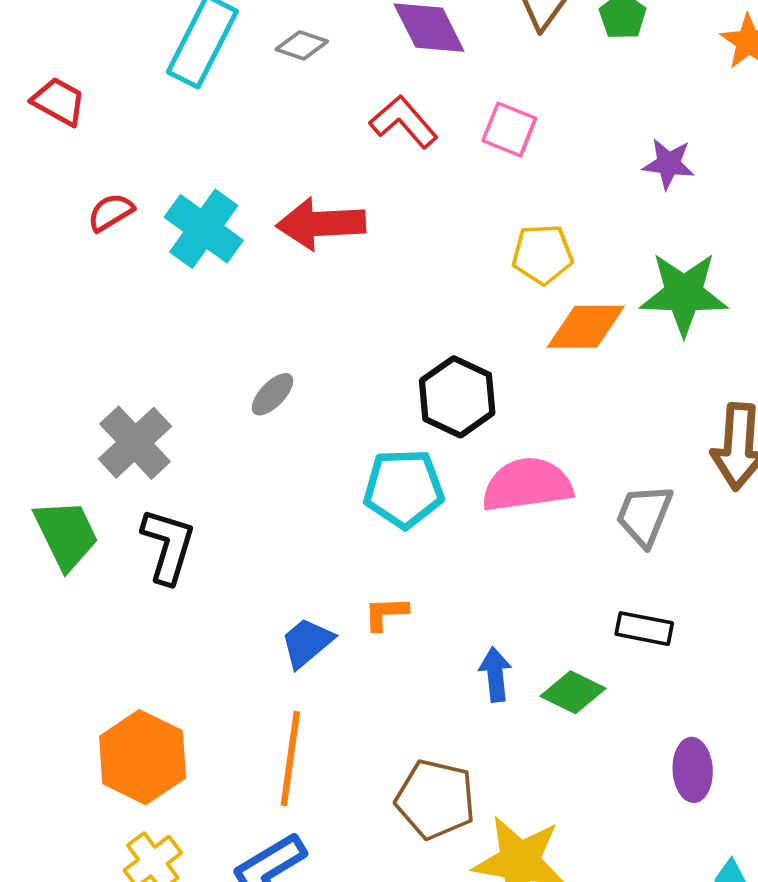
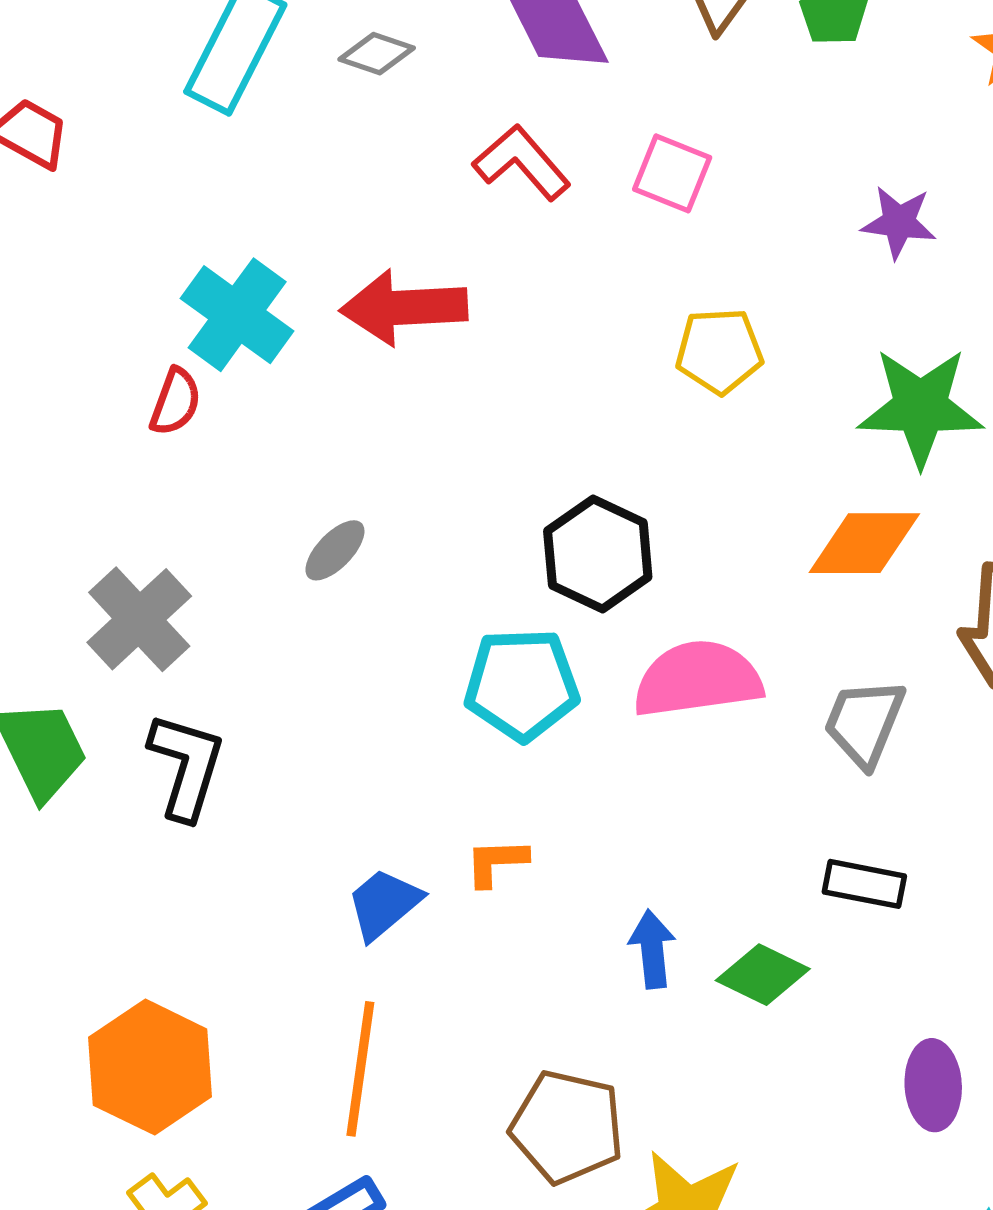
red semicircle: (111, 212) -> (175, 402), moved, turned 141
orange diamond: (586, 327) -> (864, 543), moved

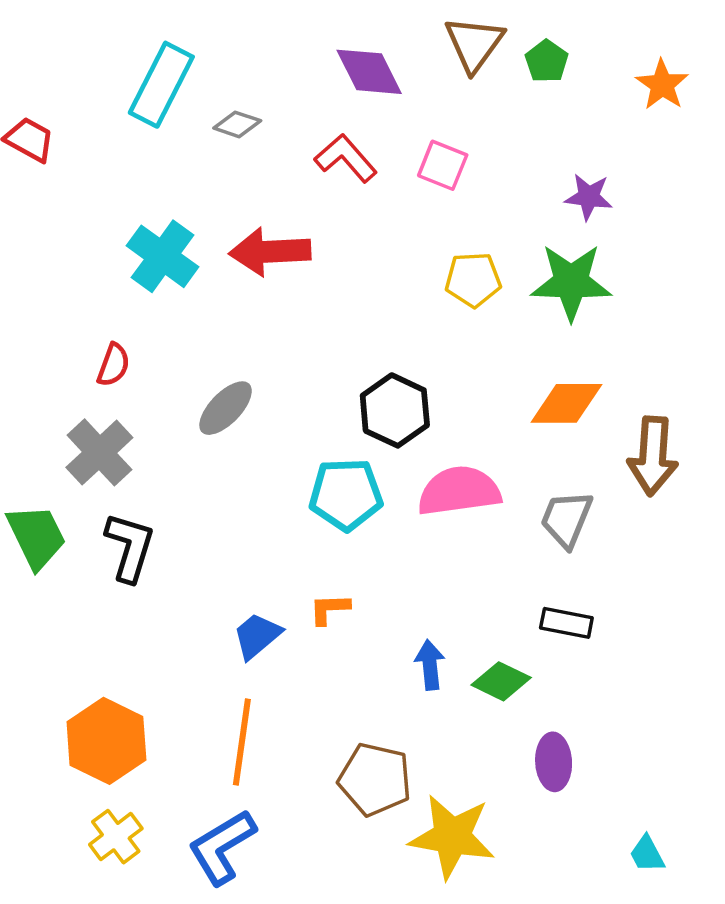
gray diamond: (377, 54) -> (237, 124), moved
red semicircle: (175, 402) -> (113, 365), moved
green star: (921, 407) -> (571, 282), moved
gray ellipse: (335, 550) -> (226, 408), size x1.4
purple ellipse: (933, 1085) -> (554, 762), moved

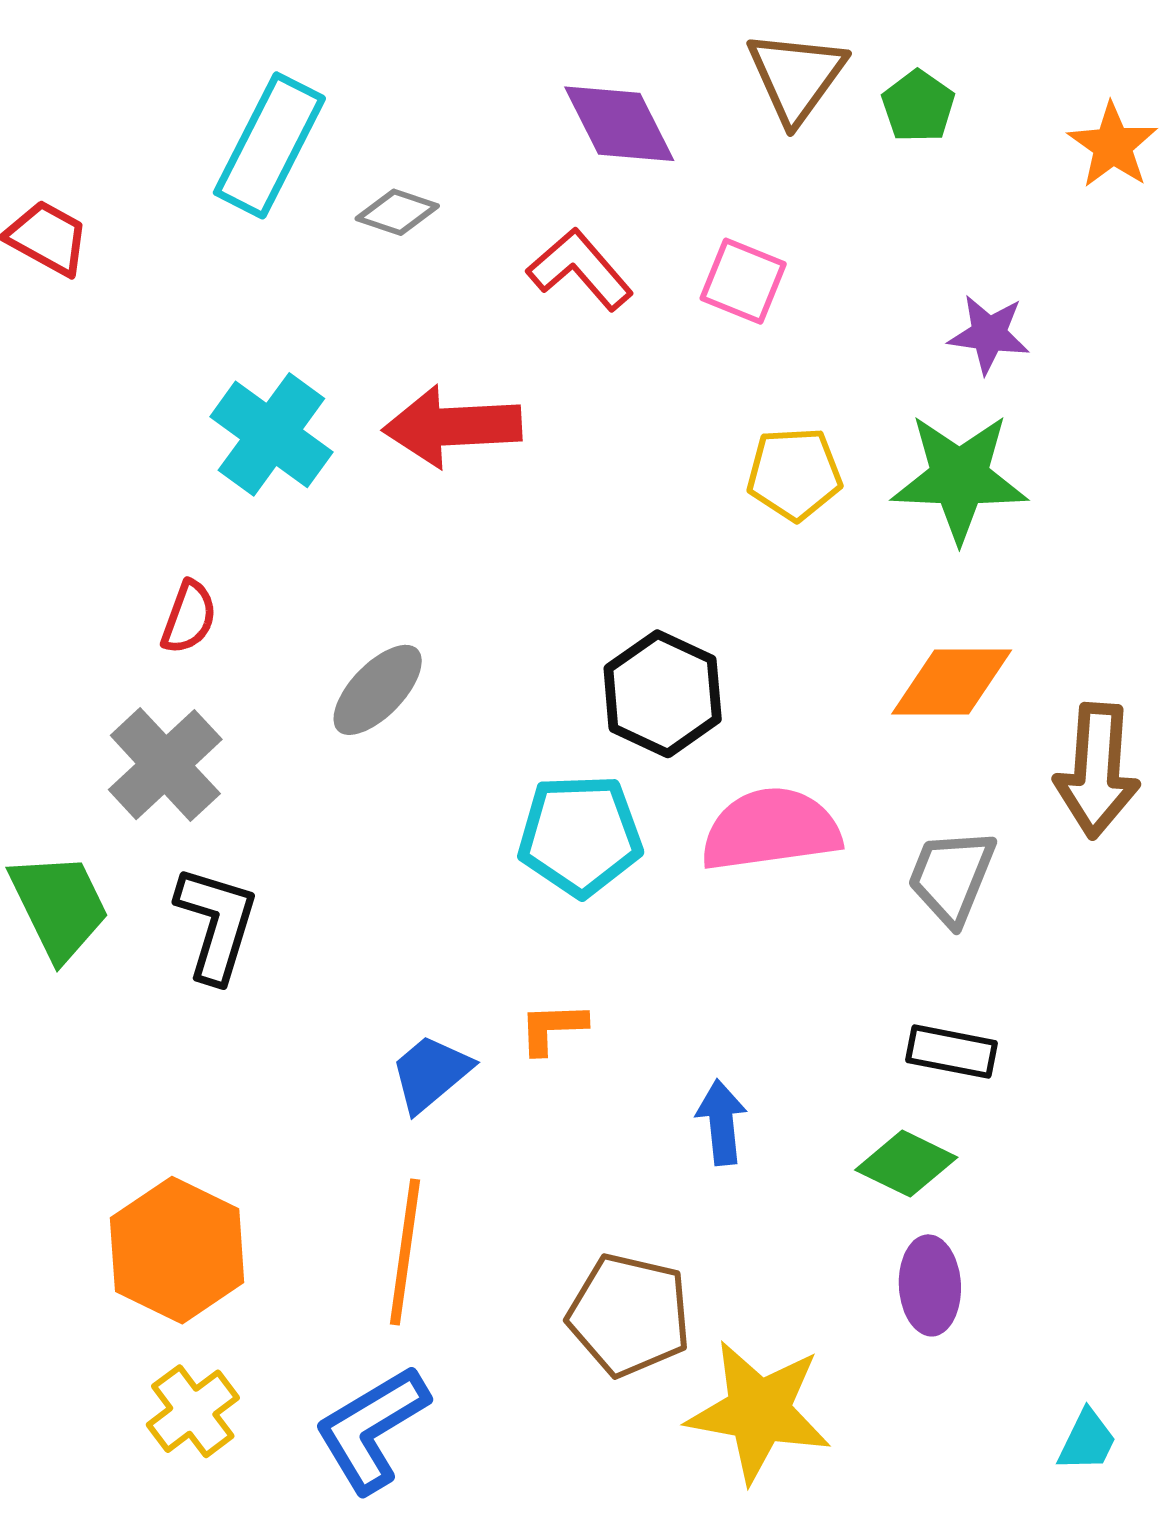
green diamond: (501, 681) -> (906, 1164), moved
cyan trapezoid: (647, 854) -> (1087, 1441), turned -126

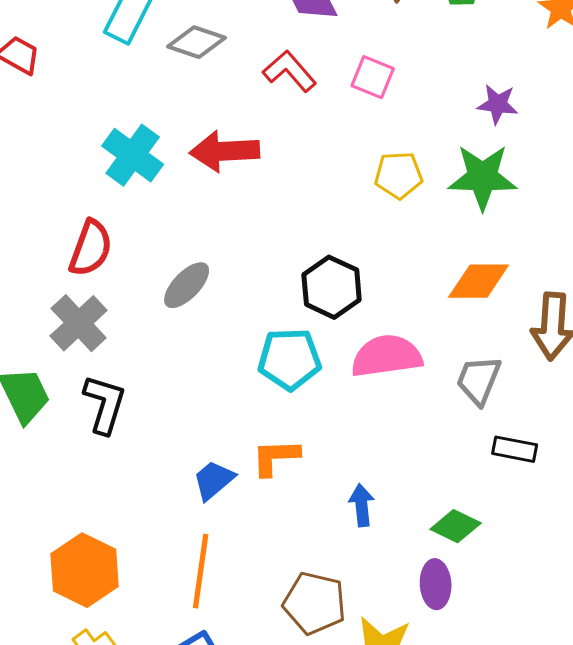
gray diamond: (397, 212) -> (197, 42), size x1.4
red semicircle: (189, 617) -> (91, 248), size x1.5
orange L-shape: (553, 1028) -> (276, 457), size x1.4
black rectangle: (952, 1052) -> (515, 449), moved
purple ellipse: (930, 1285) -> (436, 584), moved

